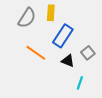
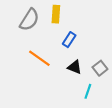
blue rectangle: (63, 36) -> (69, 40), size x0.6
gray square: (88, 53) -> (100, 68), moved

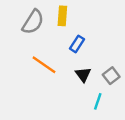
black triangle: (75, 67) -> (83, 75), turned 32

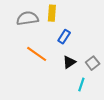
gray semicircle: (33, 22) -> (27, 18), turned -130
black triangle: (83, 75) -> (69, 62), turned 32

